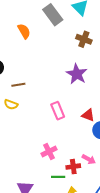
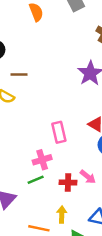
pink rectangle: (58, 111) -> (59, 132), moved
green line: (58, 177) -> (36, 180), moved, turned -32

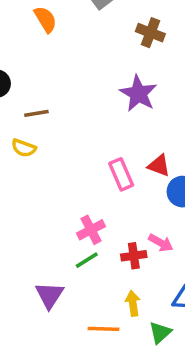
pink rectangle: (59, 132) -> (121, 174), moved

